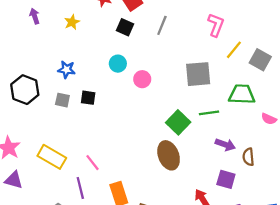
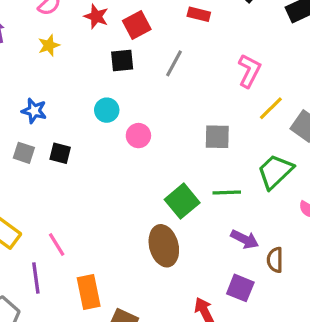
black square: (125, 27) -> (122, 60), turned -36
gray square: (198, 74) -> (217, 137), size x0.7
green trapezoid: (242, 94) -> (275, 172), turned -52

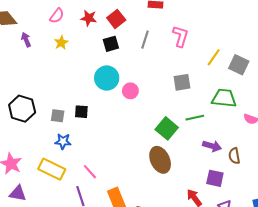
pink L-shape: (249, 71) -> (180, 36), moved
cyan circle: (107, 110) -> (107, 78), size x1.5
blue star: (34, 111) -> (63, 141), moved
green trapezoid: (275, 172) -> (224, 98), turned 60

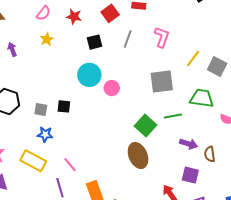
red square: (116, 19) -> (110, 13), moved
purple arrow: (26, 40) -> (12, 49), moved
gray square: (182, 82) -> (162, 82), size x1.4

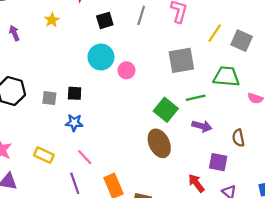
blue star: (45, 134) -> (74, 123), moved
purple arrow: (189, 144) -> (202, 126), moved
yellow rectangle: (33, 161) -> (44, 155), size x0.7

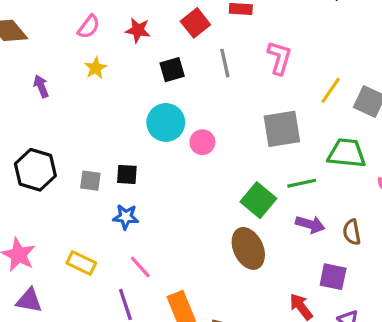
gray line: (141, 15) -> (225, 63), turned -30
brown semicircle: (238, 138) -> (352, 232), moved

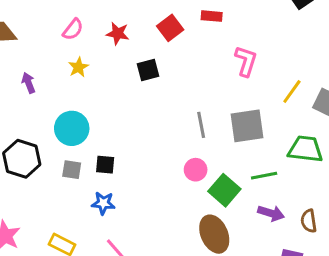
gray line: (225, 63) -> (201, 125), moved
cyan circle: (166, 122) -> (72, 128), moved
pink circle: (202, 142) -> (196, 170), moved

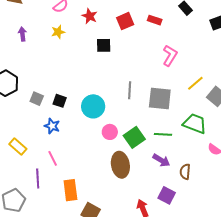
cyan circle: (72, 128) -> (93, 106), moved
pink circle: (196, 170) -> (110, 132), moved

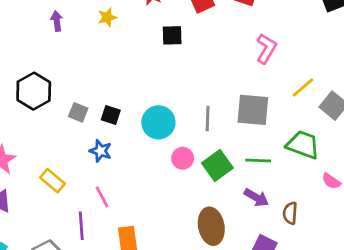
gray line: (130, 90) -> (208, 118), moved
brown ellipse: (120, 165) -> (211, 226), moved

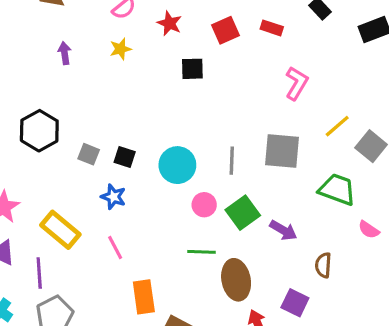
green line: (258, 161) -> (202, 252), moved
yellow rectangle: (53, 181) -> (60, 230), size x1.4
purple arrow: (256, 197) -> (283, 230), moved
purple line: (81, 226) -> (39, 273), moved

